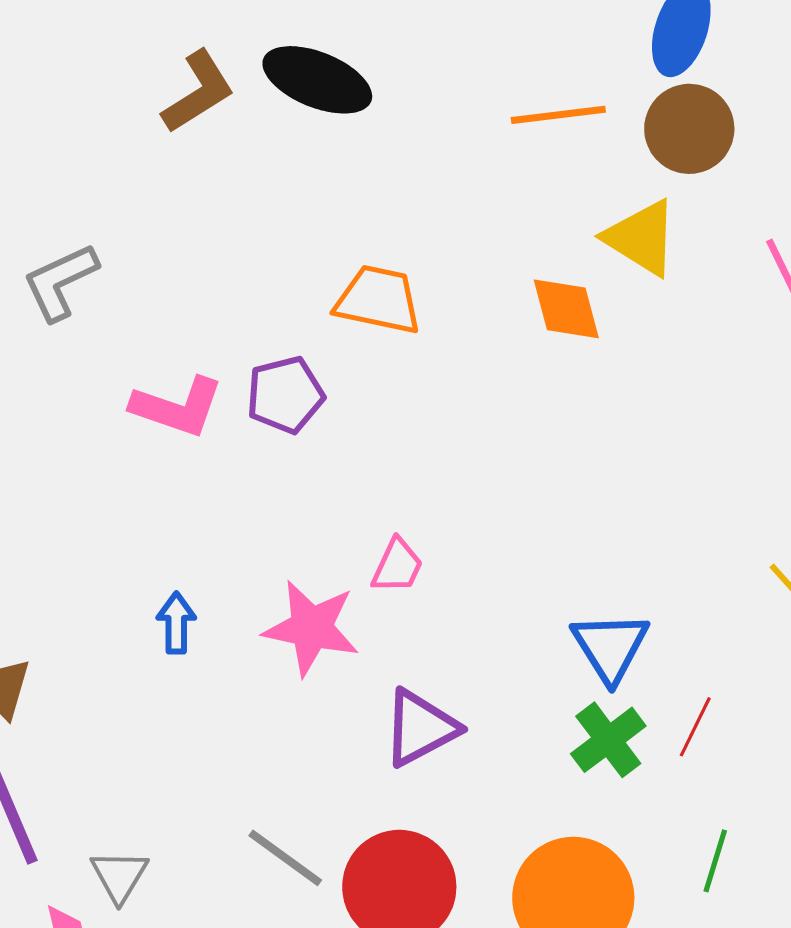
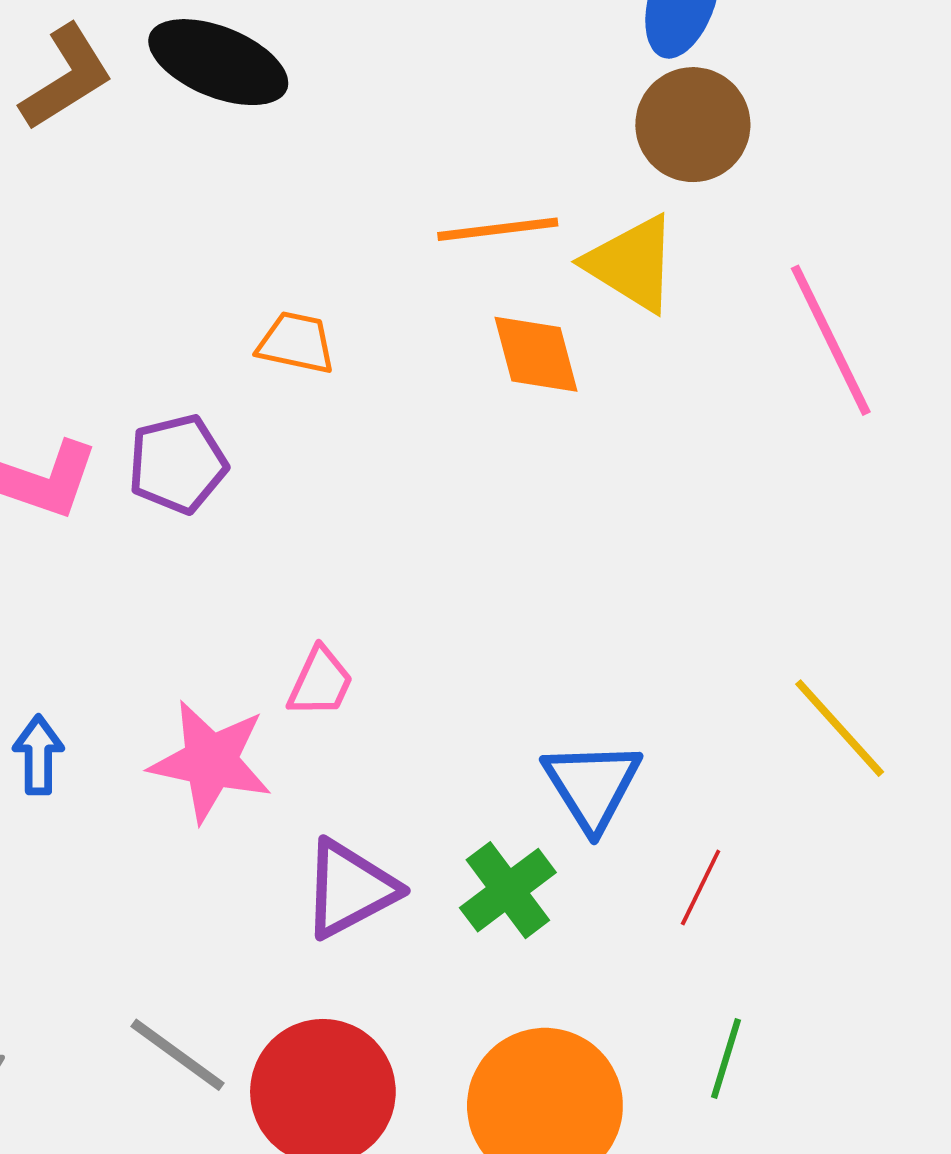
orange line: (558, 115) -> (498, 229), moved
orange trapezoid: (378, 300) -> (296, 343), size x0.7
green cross: (608, 740) -> (508, 890), moved

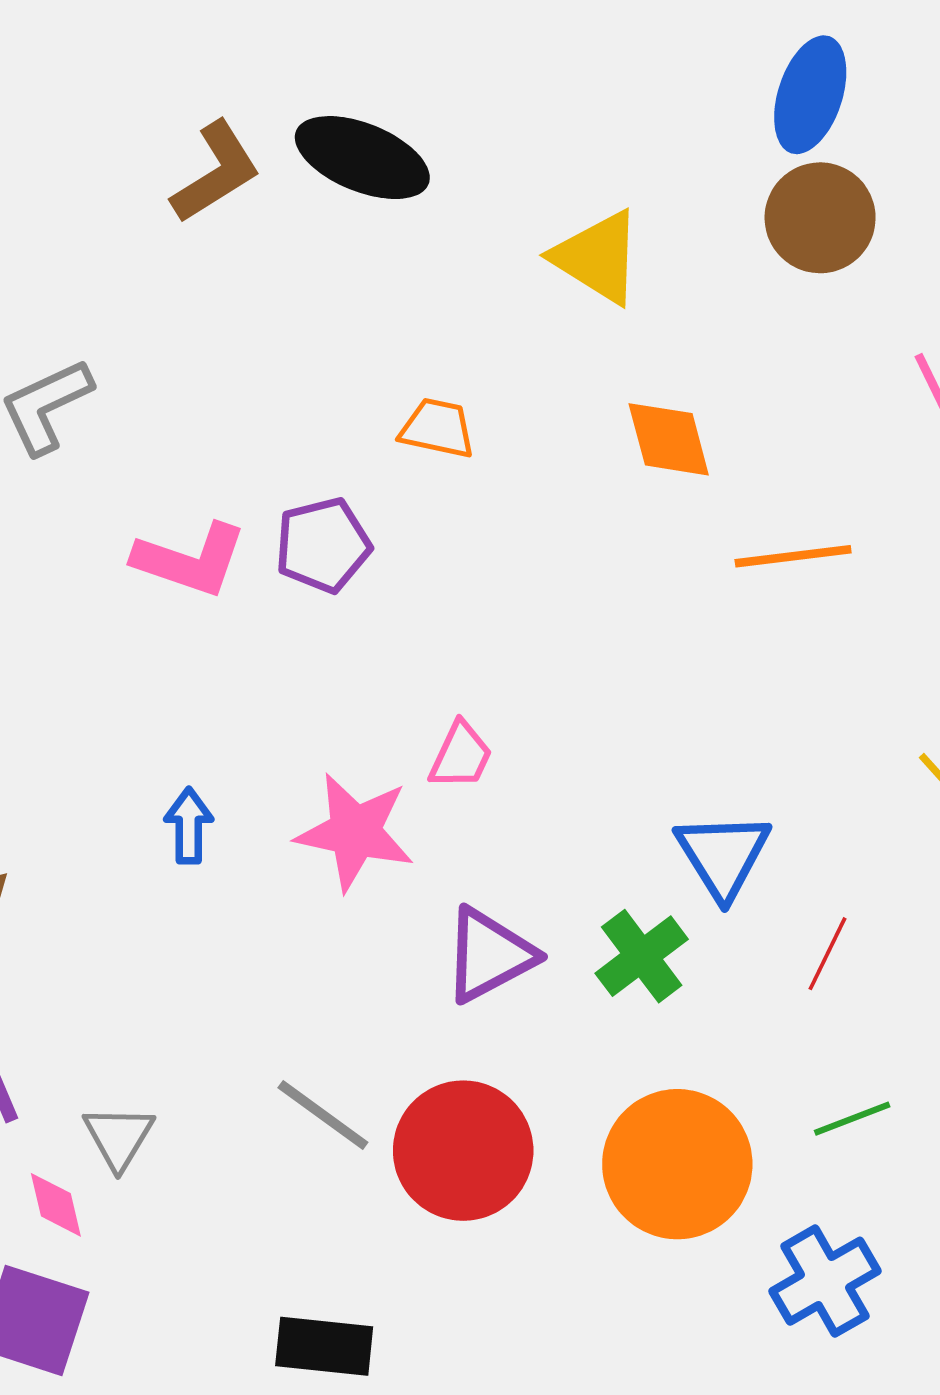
orange line: (498, 229) -> (793, 556), moved
yellow triangle: (632, 264) -> (597, 257), moved
green line: (726, 1058) -> (852, 1119), turned 52

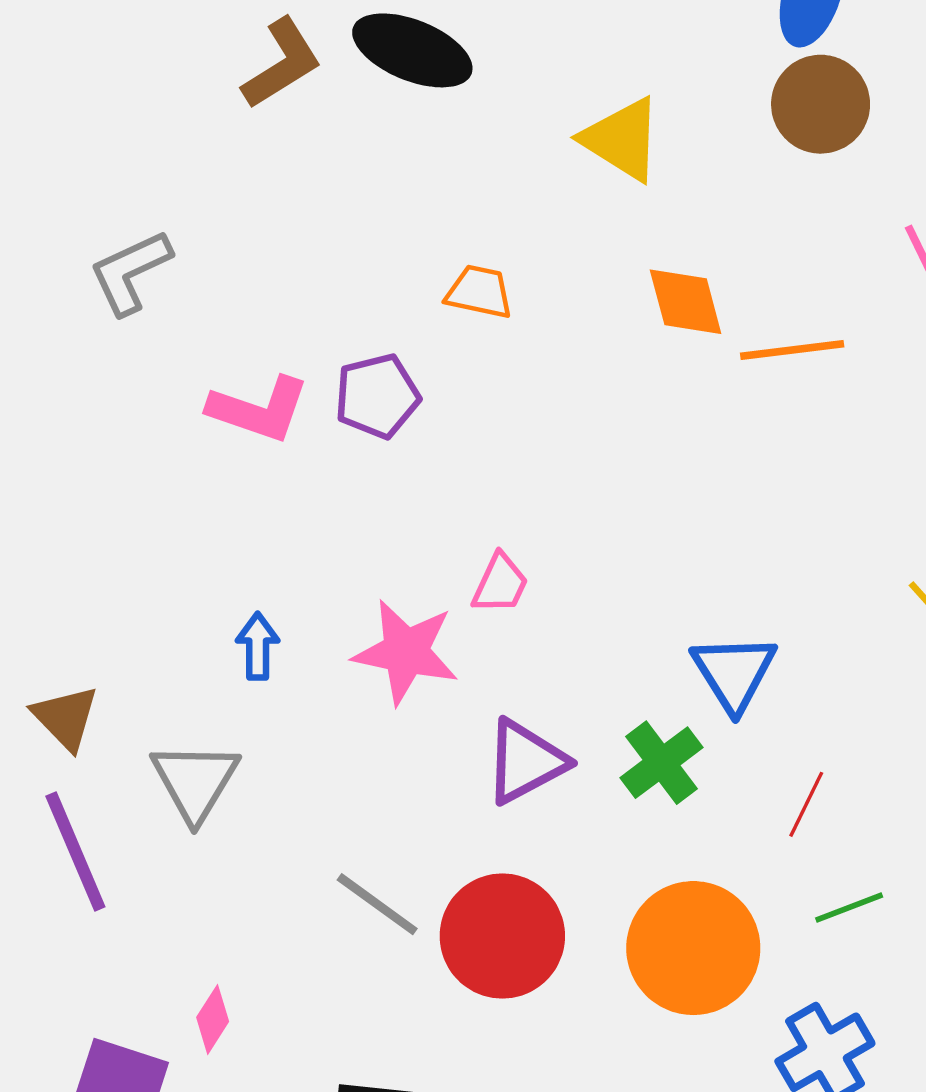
orange line: (793, 556) -> (792, 350), moved
red line: (827, 954) -> (806, 804), moved
gray triangle: (119, 1137) -> (195, 781), moved, size x1.4
pink diamond: (56, 1205) -> (213, 1019), moved, turned 46

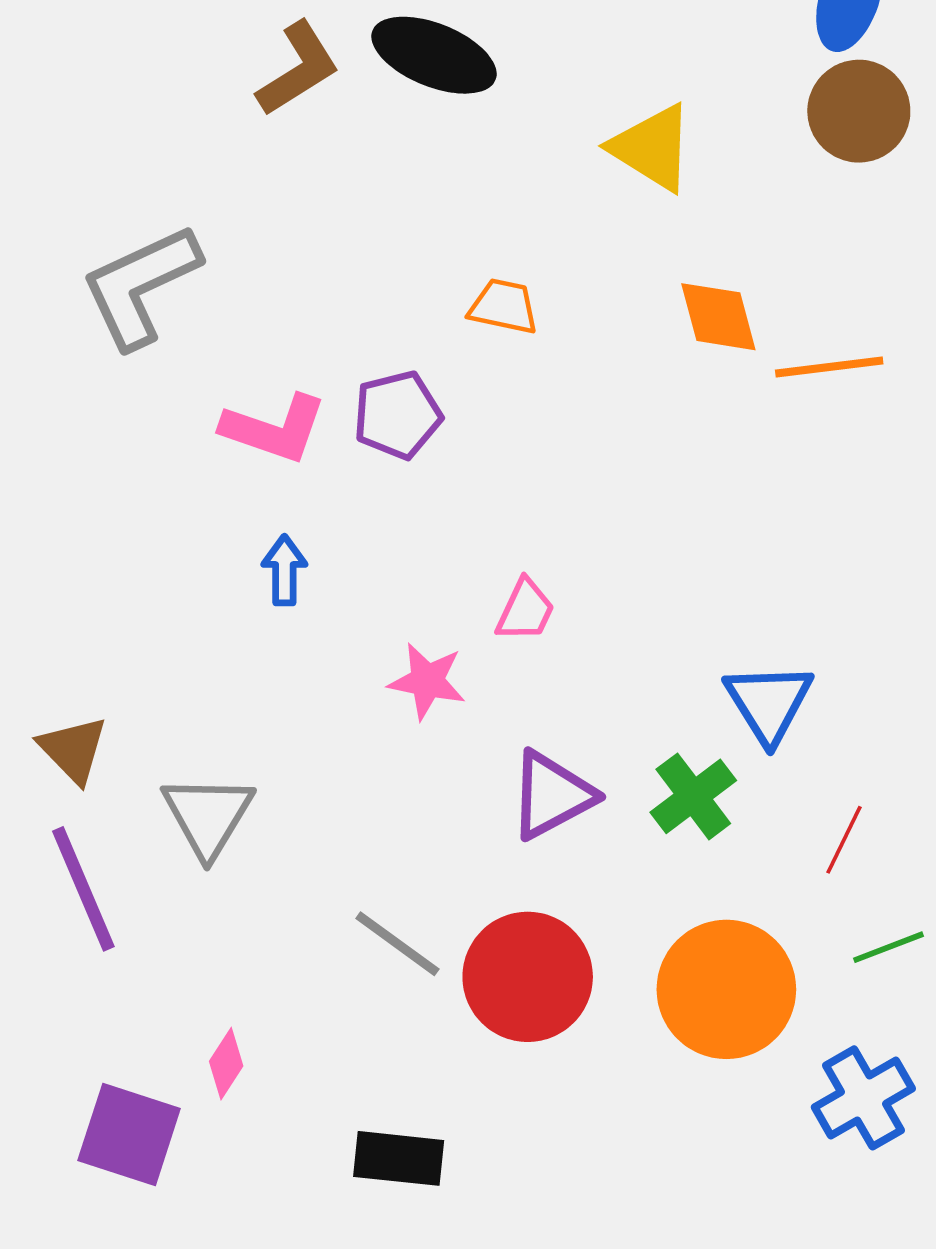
gray L-shape: (130, 272) -> (140, 286), size x1.4
blue arrow: (258, 646) -> (284, 570), moved
pink star: (406, 652) -> (427, 681), size x0.7

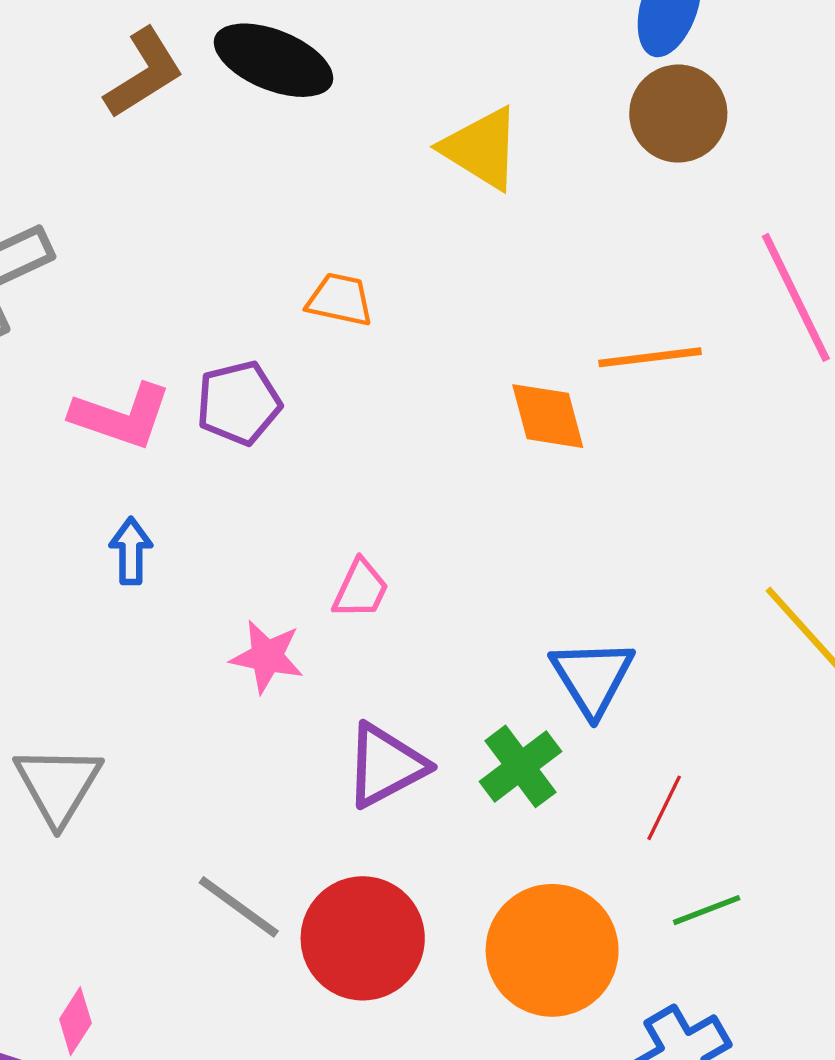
orange diamond: (718, 317) -> (548, 416), moved

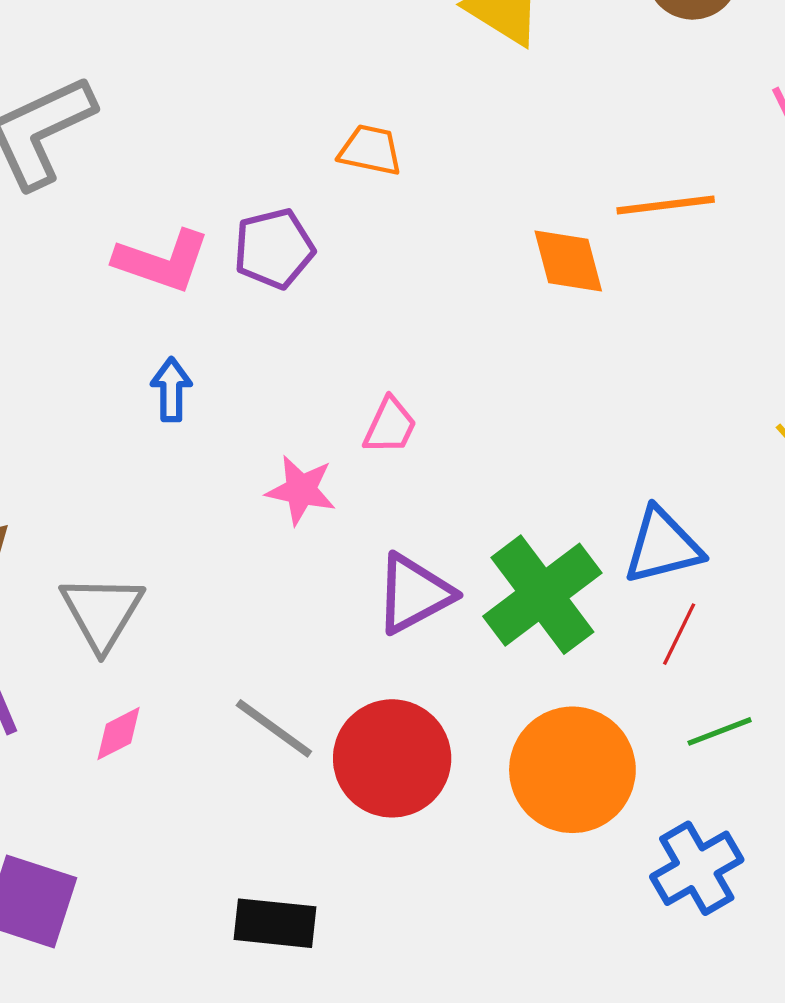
blue triangle: (592, 677) -> (663, 546), moved, turned 48
green cross: (521, 766) -> (542, 595), size x1.5
pink diamond: (75, 1021) -> (118, 734), moved, turned 30

